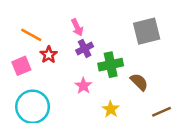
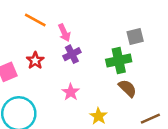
gray square: (147, 31) -> (135, 36), size x0.6
orange line: (31, 35) -> (35, 20), moved
green cross: (111, 65) -> (119, 60), moved

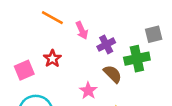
purple cross: (72, 54) -> (106, 44), moved
brown semicircle: (128, 88) -> (113, 74), moved

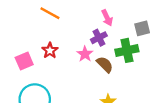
pink arrow: (82, 30) -> (107, 18), moved
pink star: (88, 91) -> (85, 54), moved

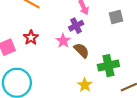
green cross: (127, 50) -> (108, 66), moved

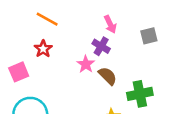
purple cross: (76, 26) -> (101, 46), turned -32
red star: (31, 38) -> (43, 49), moved

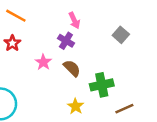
gray square: (149, 36) -> (121, 35), moved, turned -35
pink star: (86, 64) -> (43, 62), moved

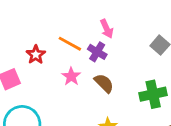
orange line: (16, 16) -> (70, 44), moved
green cross: (102, 85) -> (153, 94), moved

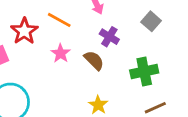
purple cross: (97, 52) -> (109, 37), moved
red star: (36, 55) -> (24, 31), size x1.4

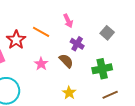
pink star: (61, 53) -> (41, 64), moved

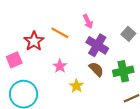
purple cross: (77, 44) -> (97, 45), size x1.5
brown semicircle: (66, 61) -> (96, 69), moved
yellow star: (69, 93) -> (76, 86), moved

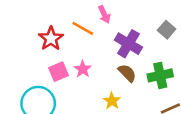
pink arrow: (88, 21) -> (104, 14), moved
pink square: (14, 60) -> (58, 72), moved
yellow star: (76, 86) -> (112, 101), moved

